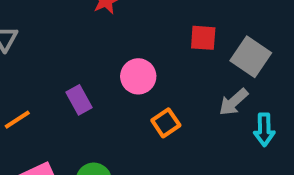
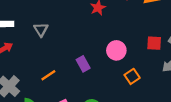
red square: (203, 38) -> (154, 43), moved

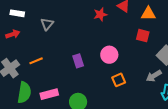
red square: (154, 43) -> (143, 36), moved
orange line: (48, 75) -> (36, 61), moved

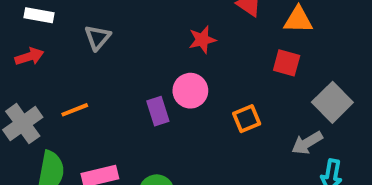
red star: (100, 14) -> (202, 40), moved
pink circle: (109, 55) -> (190, 91), moved
orange square: (119, 80) -> (247, 119), moved

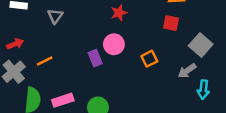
red arrow: (29, 56) -> (15, 44), moved

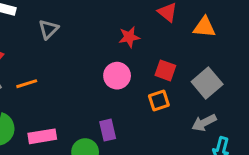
red square: (171, 23) -> (165, 70), moved
gray square: (201, 45) -> (207, 83), moved
purple rectangle: (95, 58) -> (108, 130), moved

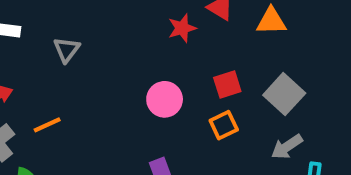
red star: (129, 37) -> (182, 28), moved
red square: (165, 70) -> (227, 84), turned -30

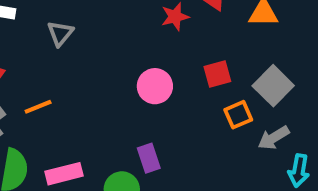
orange square: (224, 125) -> (238, 115), moved

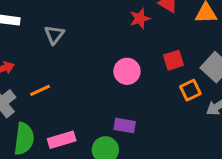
purple rectangle: (149, 158) -> (125, 125), turned -60

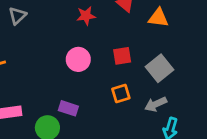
red star: (140, 18) -> (86, 16), moved
orange square: (190, 90) -> (121, 94), moved

